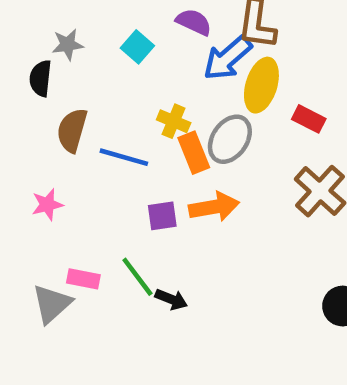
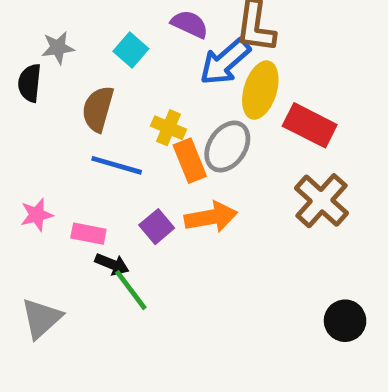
red rectangle: (309, 119) -> (310, 125), size x1.5
brown semicircle: (72, 130) -> (98, 109), moved
purple square: (162, 216) -> (157, 227), turned -32
pink rectangle: (83, 279) -> (88, 234), moved
black arrow: (171, 299) -> (112, 264), moved

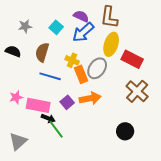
blue arrow: (225, 62) -> (83, 32), moved
black semicircle: (30, 83) -> (13, 51), moved, turned 105
pink rectangle: (88, 234) -> (38, 105), size x1.6
black circle: (345, 321) -> (125, 131), moved

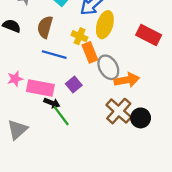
yellow ellipse: (111, 44) -> (105, 25), moved
gray ellipse: (97, 68) -> (108, 67), moved, turned -65
brown cross: (137, 91) -> (119, 111), moved
orange arrow: (90, 98) -> (127, 80), moved

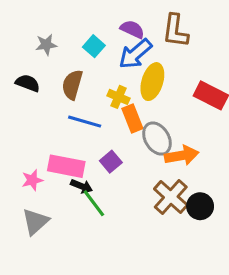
pink star: (15, 79) -> (32, 180), moved

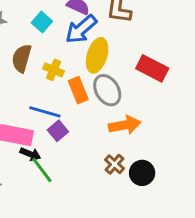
yellow cross: (119, 97) -> (54, 70), moved
blue line: (85, 122) -> (45, 112), moved
gray ellipse: (157, 139) -> (107, 90), moved
brown cross: (171, 197) -> (114, 164), size x0.6

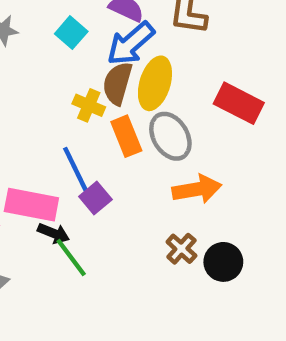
brown semicircle: (22, 58) -> (117, 83), moved
blue line: (45, 112) -> (76, 169), turned 48

